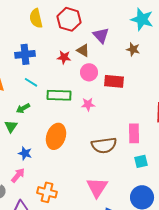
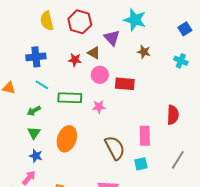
cyan star: (142, 19) -> (135, 20), moved
green triangle: (11, 126) -> (34, 133), moved
brown semicircle: (104, 145) -> (115, 148), turned -110
cyan square: (141, 161) -> (141, 164), moved

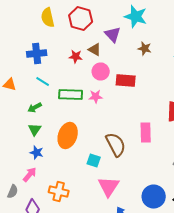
pink star: (99, 107) -> (96, 96), moved
cyan square: (141, 164) -> (94, 160), moved, turned 32

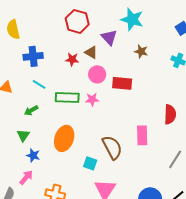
yellow semicircle: (48, 18) -> (13, 29), moved
green triangle: (35, 130) -> (23, 135), moved

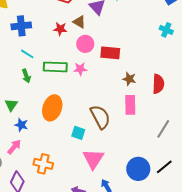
brown star: (141, 51) -> (129, 79), moved
green arrow: (31, 110) -> (26, 76), moved, turned -80

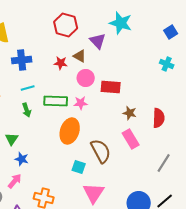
cyan line: (27, 54) -> (28, 88), turned -48
pink rectangle: (130, 105) -> (131, 139), turned -30
orange ellipse: (52, 108) -> (70, 131), moved

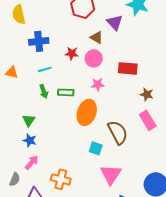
red star: (61, 63) -> (72, 53), moved
pink circle: (86, 78) -> (94, 58), moved
green rectangle: (56, 101) -> (66, 92), moved, size x0.7
blue star: (22, 159) -> (30, 140), moved

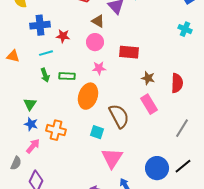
red star: (72, 53) -> (63, 36), moved
orange cross: (61, 179) -> (56, 130), moved

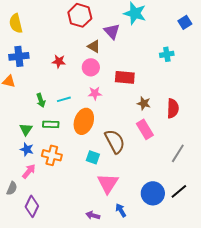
blue cross: (40, 25) -> (19, 56), moved
cyan cross: (185, 29) -> (167, 54), moved, turned -32
cyan line: (46, 53) -> (64, 99), moved
green rectangle: (67, 76) -> (51, 124), moved

